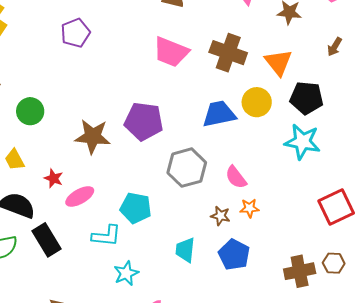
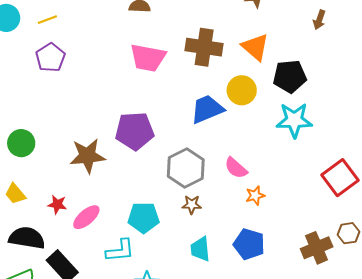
brown arrow: (335, 47) -> (319, 20), moved
brown star: (220, 216) -> (192, 205), moved

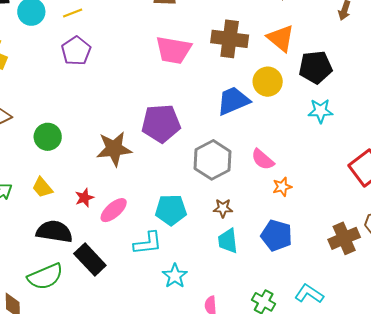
cyan star: (294, 120) -> (320, 111), size x0.7
red star: (57, 204) -> (84, 198), turned -30
brown star: (192, 205) -> (223, 208), moved

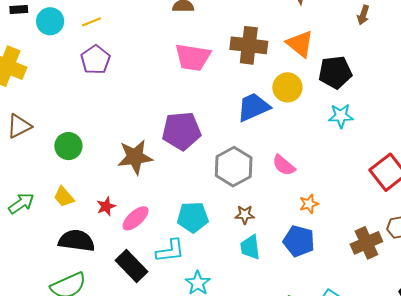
orange star: (282, 187) -> (309, 204), moved
black rectangle: (90, 259) -> (132, 266), moved

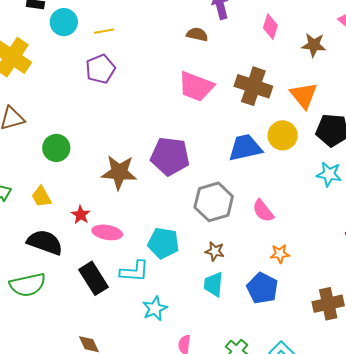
red star: (106, 206) -> (81, 215), turned -30
pink ellipse: (136, 218) -> (107, 232), turned 40

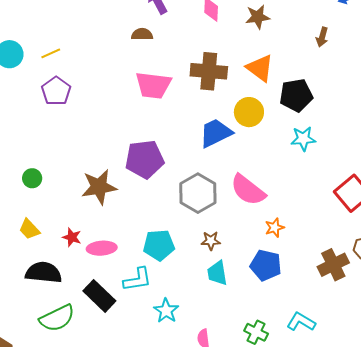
green circle: (56, 148) -> (32, 178), size x0.7
pink semicircle: (263, 211) -> (248, 190), size x1.5
green semicircle: (28, 285) -> (57, 318), moved

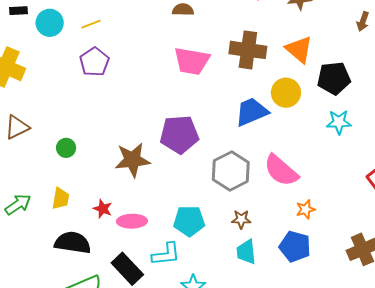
yellow trapezoid: (29, 229) -> (61, 199), turned -130

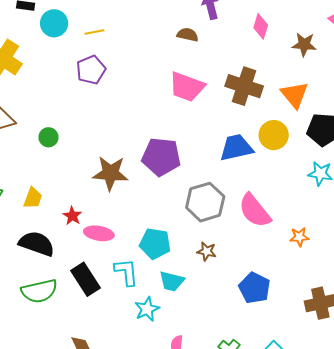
green circle: (66, 148) -> (49, 137), moved
orange star: (306, 209) -> (299, 237), moved
cyan trapezoid: (246, 252) -> (172, 281), moved, turned -80
cyan L-shape: (166, 254) -> (126, 272), turned -100

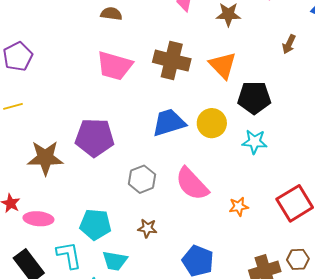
yellow line: (94, 32) -> (13, 106), moved
yellow circle: (274, 135) -> (212, 123), moved
gray hexagon: (205, 202) -> (142, 179), size x0.7

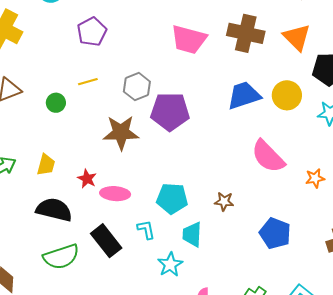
gray hexagon: (142, 179) -> (137, 87), moved
cyan L-shape: (69, 255) -> (146, 230), size x0.7
cyan trapezoid: (115, 261) -> (192, 234), turned 84

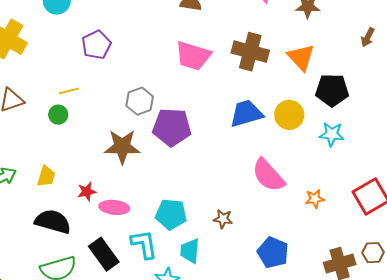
yellow line: (88, 82) -> (69, 91), moved
red star: (87, 179) -> (87, 192), turned 30
cyan L-shape: (146, 230) -> (144, 244), size x1.5

